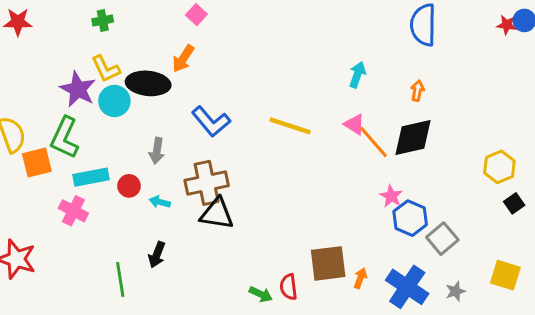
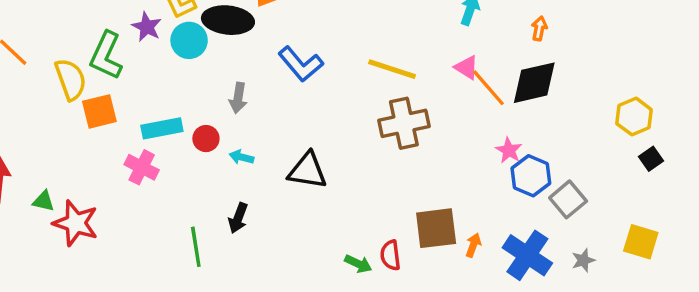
purple star: (78, 89) -> (147, 27), size x0.7
green L-shape: (65, 138) -> (106, 56), moved
brown cross: (207, 183) -> (404, 123), moved

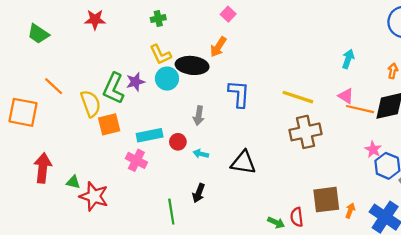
purple star: (147, 27) -> (135, 82), moved, turned 30
blue L-shape: (301, 64) -> (239, 94), turned -136
orange line: (489, 88) -> (360, 109), turned -36

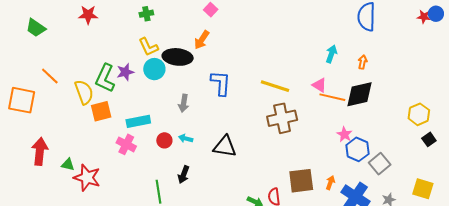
cyan arrow: (348, 59) -> (331, 54), moved
red circle: (178, 142) -> (164, 140), moved
orange arrow: (350, 211) -> (330, 183), moved

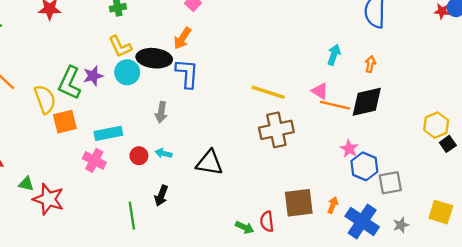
blue L-shape: (221, 83) -> (187, 73), moved
black square: (429, 139) -> (448, 144), moved
gray square: (380, 164) -> (390, 183), turned 30

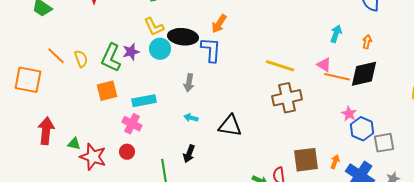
orange arrow: (182, 38) -> (219, 24), moved
yellow semicircle: (45, 99) -> (81, 59), moved, size x0.7
red circle: (139, 156) -> (127, 152), moved

